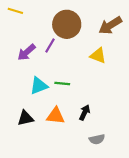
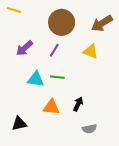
purple line: (50, 46) -> (54, 50), moved
cyan triangle: (39, 86) -> (36, 79), turned 30
black triangle: (25, 118) -> (19, 124), moved

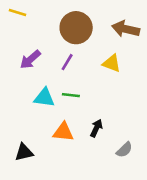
brown arrow: (102, 23) -> (126, 29), turned 45
gray semicircle: (89, 129) -> (124, 150), moved, turned -32

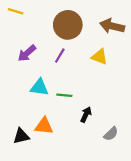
green line: (71, 95) -> (64, 95), moved
orange triangle: (63, 132) -> (44, 126), moved

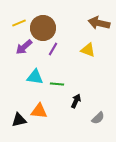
yellow line: (16, 11) -> (19, 23), moved, turned -40
brown circle: (68, 25) -> (43, 28), moved

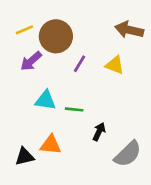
purple line: (53, 49) -> (79, 64), moved
gray semicircle: (98, 118) -> (128, 154), size x1.6

